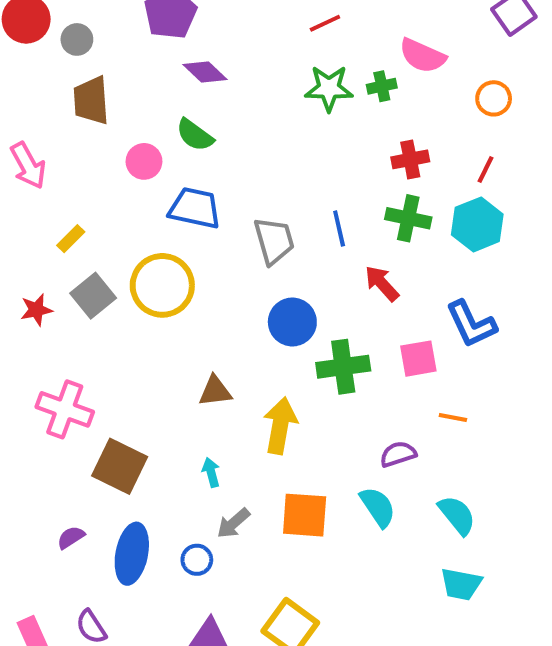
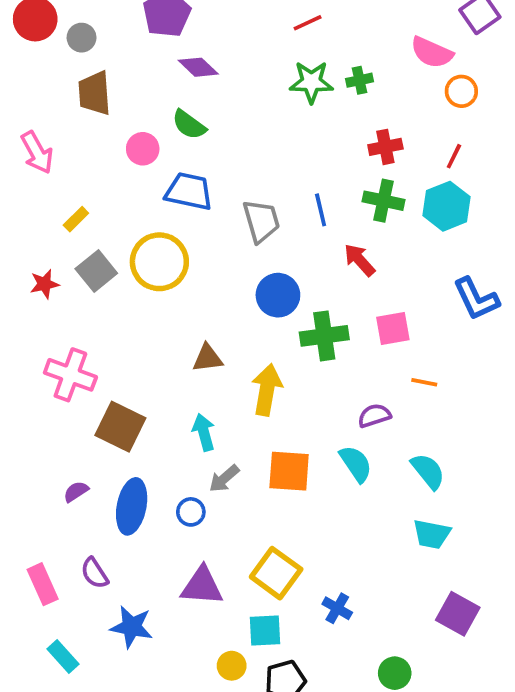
pink semicircle: (422, 56) -> (432, 52), moved
blue L-shape: (471, 324) -> (476, 299), moved
cyan arrow: (211, 472) -> (204, 432), size x1.4

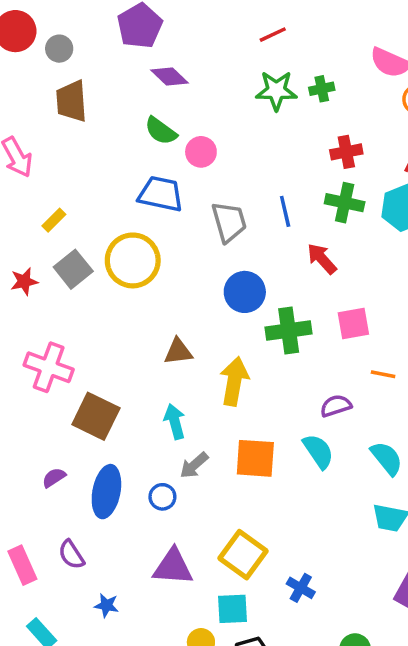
pink circle: (143, 149) -> (201, 152), moved
blue star: (132, 627) -> (106, 605), size x0.6

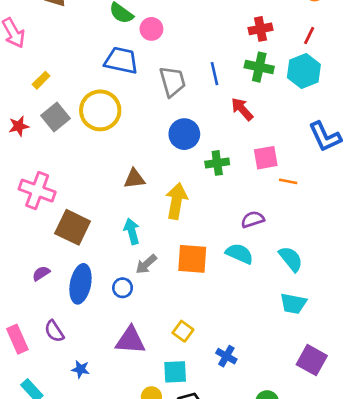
green cross: (289, 330) -> (217, 163), size x0.7
orange line: (383, 374) -> (288, 181), moved
cyan semicircle: (318, 451) -> (239, 254), turned -32
yellow square: (243, 555) -> (183, 331), size x0.6

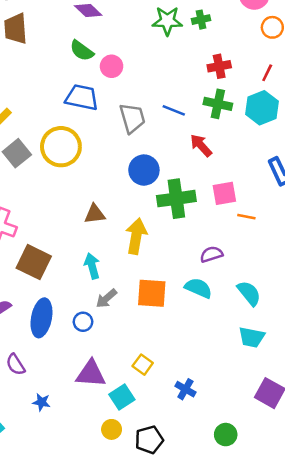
blue line: (215, 74) -> (174, 110), turned -55
green cross: (217, 163) -> (176, 199), size x1.6
cyan square: (175, 372) -> (122, 397), moved, turned -30

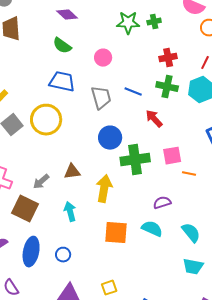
pink circle: (112, 66) -> (103, 58), moved
gray arrow: (106, 298) -> (41, 182), moved
yellow square: (143, 365) -> (109, 288), turned 35

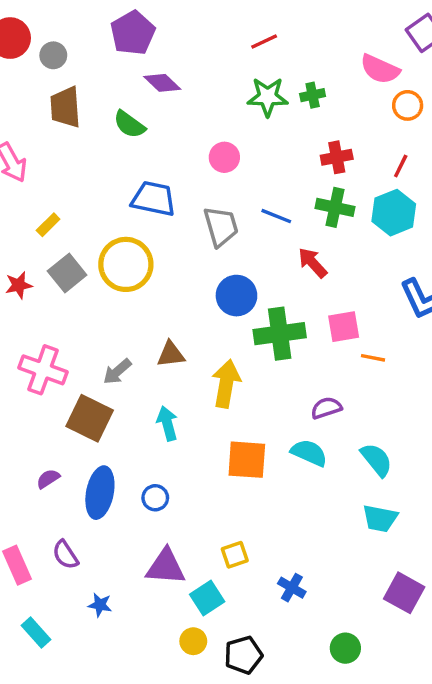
green semicircle: (62, 46) -> (129, 124), moved

